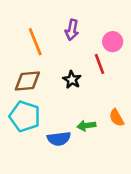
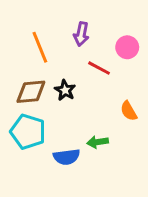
red line: (100, 64) -> (99, 68), moved, turned -42
black star: (72, 80) -> (65, 90), moved
orange semicircle: (117, 118) -> (129, 111), moved

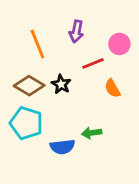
red line: (99, 68) -> (93, 63), turned -50
brown diamond: (31, 92) -> (29, 86), turned 36
orange semicircle: (129, 111) -> (112, 88), moved

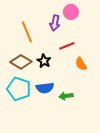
pink circle: (119, 44) -> (71, 12), moved
blue semicircle: (62, 147) -> (45, 88), moved

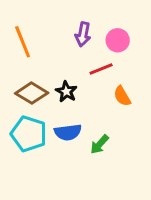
pink circle: (71, 12) -> (118, 40), moved
orange line: (27, 32) -> (23, 42), moved
green arrow: (66, 96) -> (100, 144), turned -40

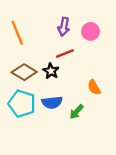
red line: (101, 69) -> (65, 54), moved
orange semicircle: (122, 96) -> (94, 87), moved

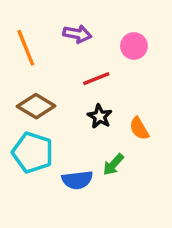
purple arrow: (64, 27) -> (77, 34), moved, turned -90
black star: (51, 71) -> (100, 116), moved
blue semicircle: (52, 102) -> (77, 180), moved

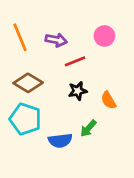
purple arrow: (77, 34) -> (56, 40), moved
black star: (100, 116) -> (78, 91), turned 30

